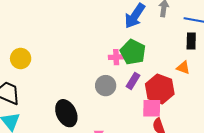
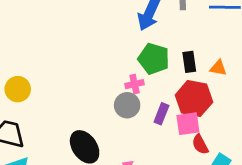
black rectangle: (191, 41) -> (189, 62), moved
pink cross: (116, 57) -> (135, 84), moved
purple rectangle: (133, 81) -> (161, 114), moved

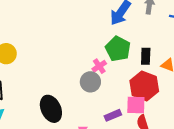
pink cross: (135, 84) -> (99, 66), turned -32
purple rectangle: (161, 114) -> (113, 115), moved, turned 35

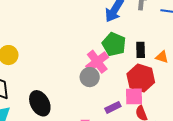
pink cross: (99, 66) -> (97, 62), size x1.6
black ellipse: (51, 109) -> (40, 103), moved

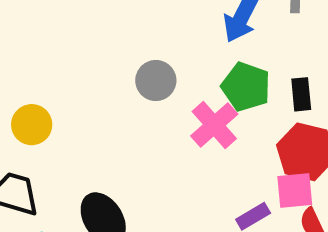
gray circle: (90, 77) -> (156, 80), moved

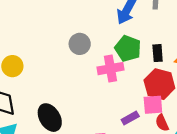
pink cross: (214, 125) -> (110, 69), turned 30

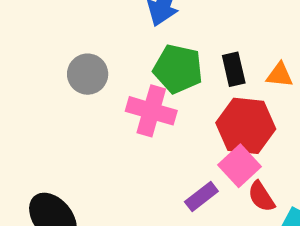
pink cross: (110, 69) -> (151, 111), turned 35
pink square: (153, 105) -> (240, 166), turned -30

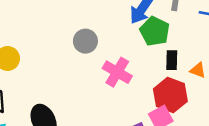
green pentagon: (178, 69) -> (155, 31), moved

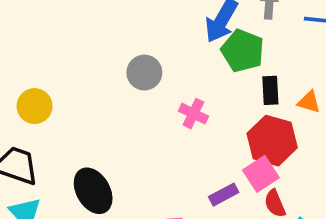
pink cross: (117, 72) -> (193, 114), size x0.7

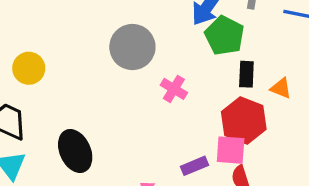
gray circle: (144, 73) -> (132, 47), size x1.4
pink square: (261, 174) -> (231, 150), turned 32

